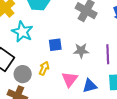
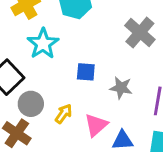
yellow arrow: (44, 68) -> (64, 114), moved

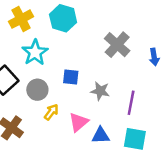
gray circle: (31, 104) -> (37, 90), moved

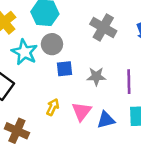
gray circle: (37, 90) -> (52, 44), moved

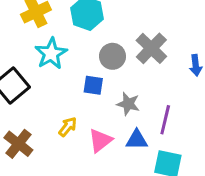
gray circle: (52, 44) -> (112, 56), moved
blue triangle: (106, 120) -> (137, 140), moved

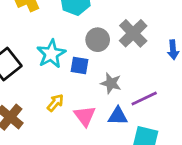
cyan star: (51, 53) -> (51, 54), moved
purple line: (165, 120) -> (144, 98), turned 50
pink triangle: (100, 141) -> (85, 116), turned -30

